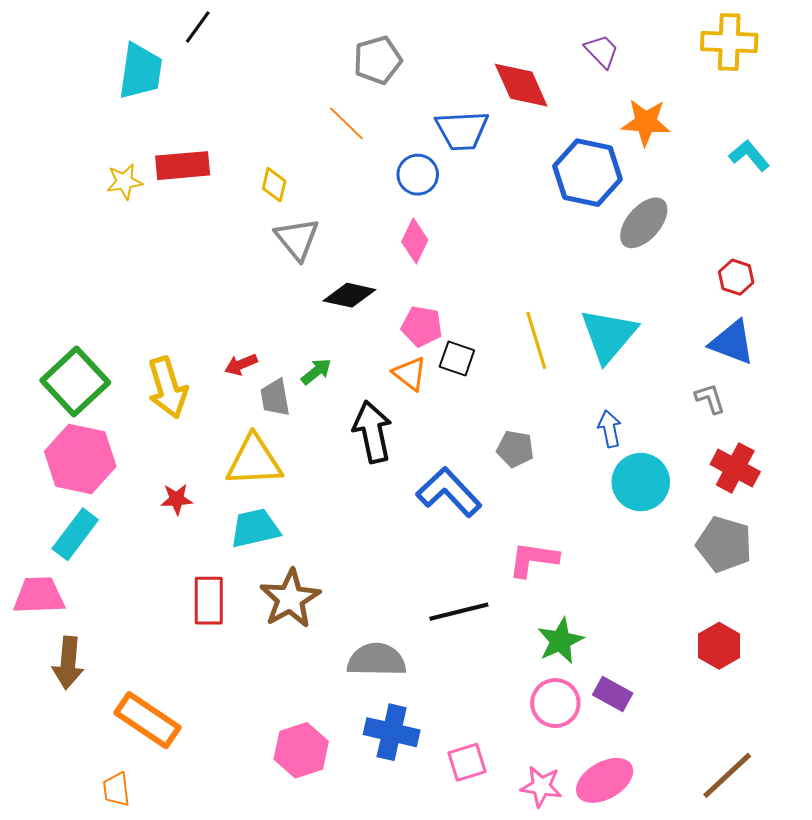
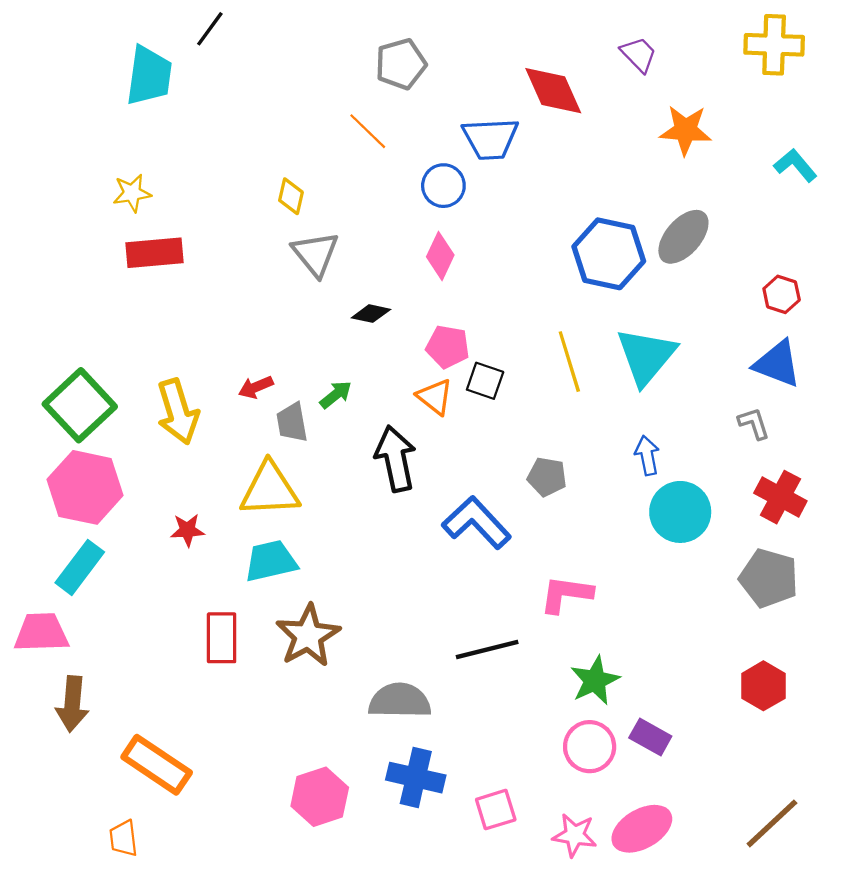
red rectangle: (183, 166) -> (154, 253), moved
blue hexagon: (588, 173) -> (609, 254), moved
black diamond: (349, 295) -> (371, 314), size x0.7

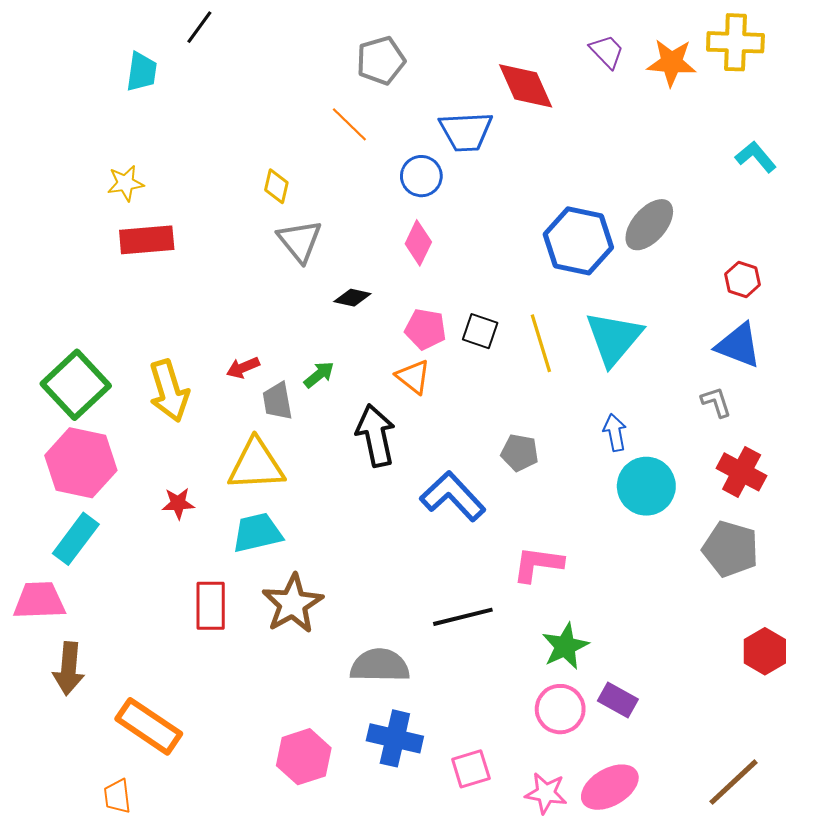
cyan trapezoid: (149, 76) -> (142, 72), size x0.7
orange star: (686, 130) -> (672, 63), moved
black square: (485, 381) -> (480, 331), moved
red hexagon: (763, 686) -> (765, 651), moved

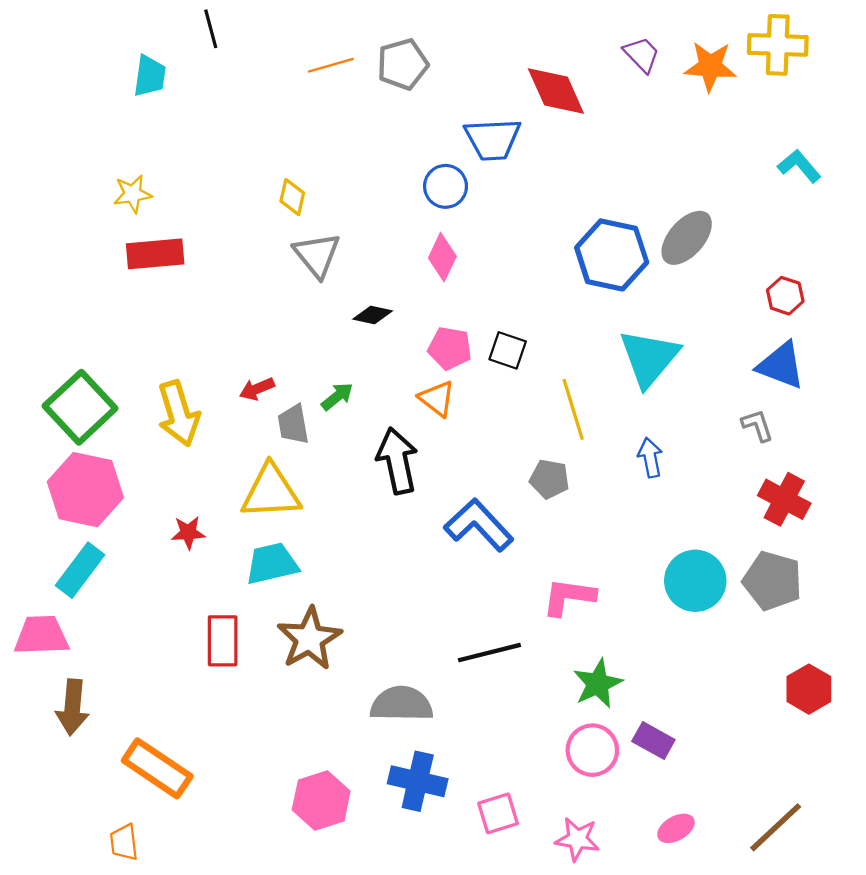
black line: (199, 27) -> (211, 29), turned -51
orange line: (349, 124) -> (331, 65), moved, turned -60
yellow line: (541, 343) -> (573, 409), moved
cyan circle: (646, 486) -> (695, 581), moved
pink ellipse: (610, 787) -> (676, 828), moved, size x0.6

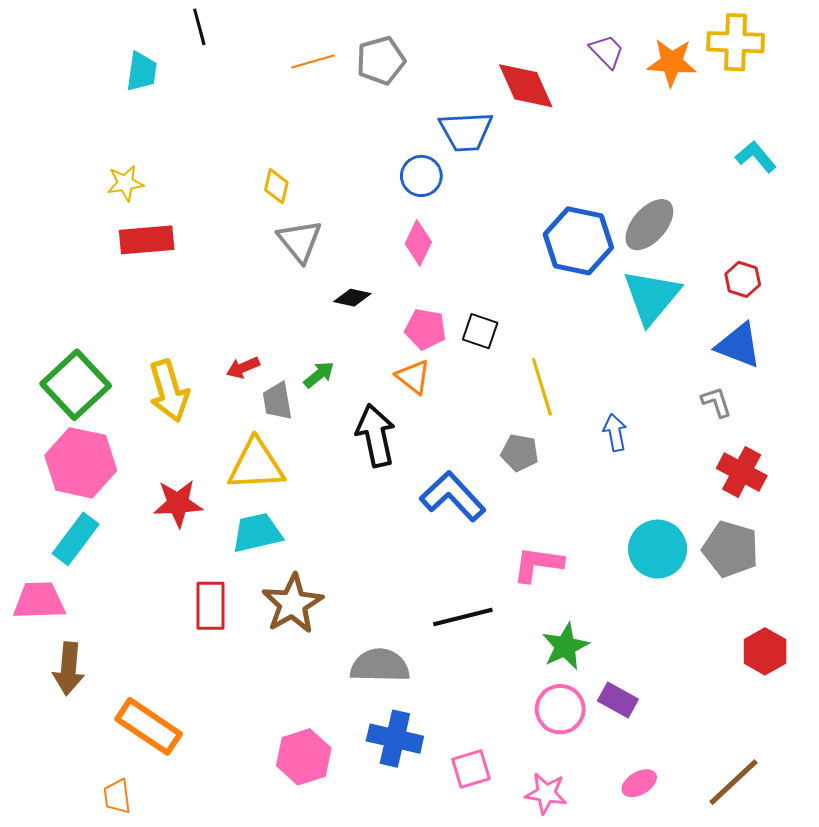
cyan triangle: (649, 358) -> (651, 297), moved
red star: (188, 533) -> (178, 503), size x1.5

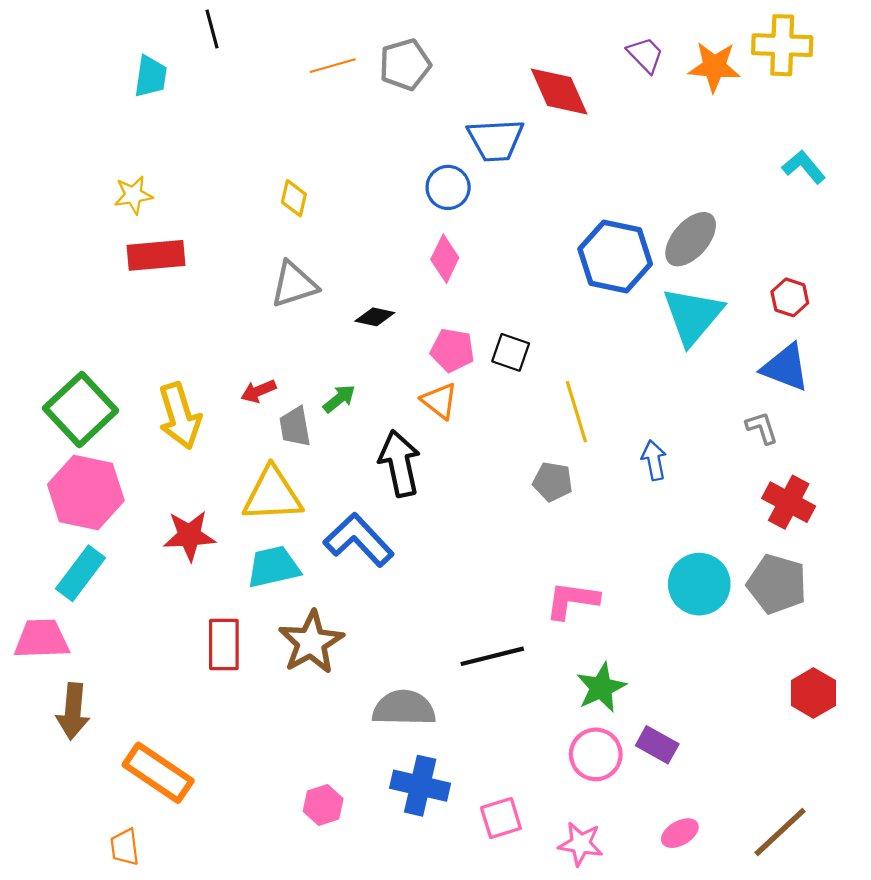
gray triangle: (300, 241) -> (294, 284), moved, turned 51
blue L-shape: (453, 496) -> (359, 540), moved
pink hexagon: (304, 757) -> (323, 805), size x0.7

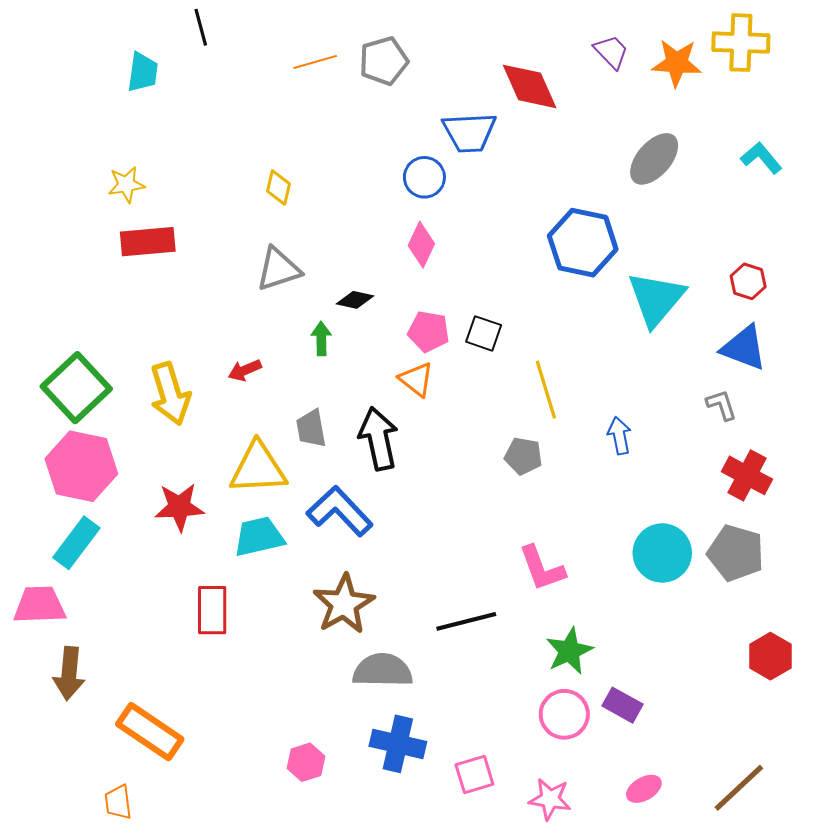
gray ellipse: (691, 239) -> (654, 159), moved
green arrow: (339, 399) -> (321, 339), moved, turned -52
gray trapezoid: (295, 427) -> (311, 428), moved
pink L-shape: (572, 600) -> (542, 568), turned -118
brown star: (311, 642) -> (344, 604), moved

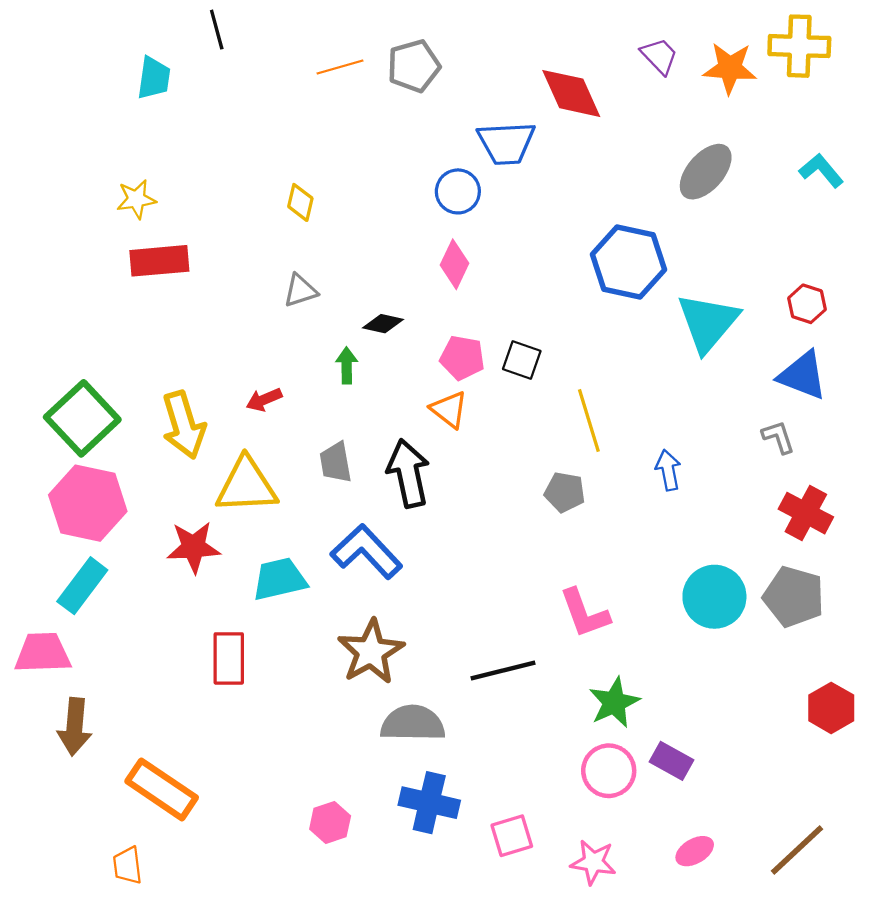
gray triangle: (278, 269) -> (300, 291), size x0.7
yellow triangle: (258, 468) -> (246, 486), moved

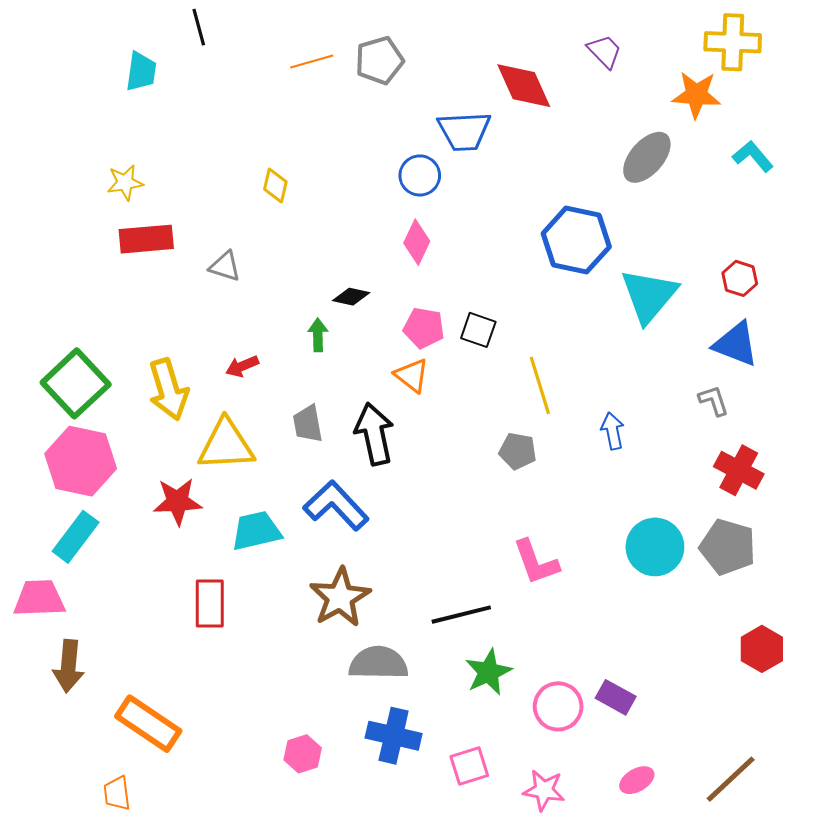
orange star: (730, 68) -> (696, 95), moved
gray triangle: (300, 291) -> (225, 266), moved, turned 36
green star: (614, 702) -> (488, 672), moved

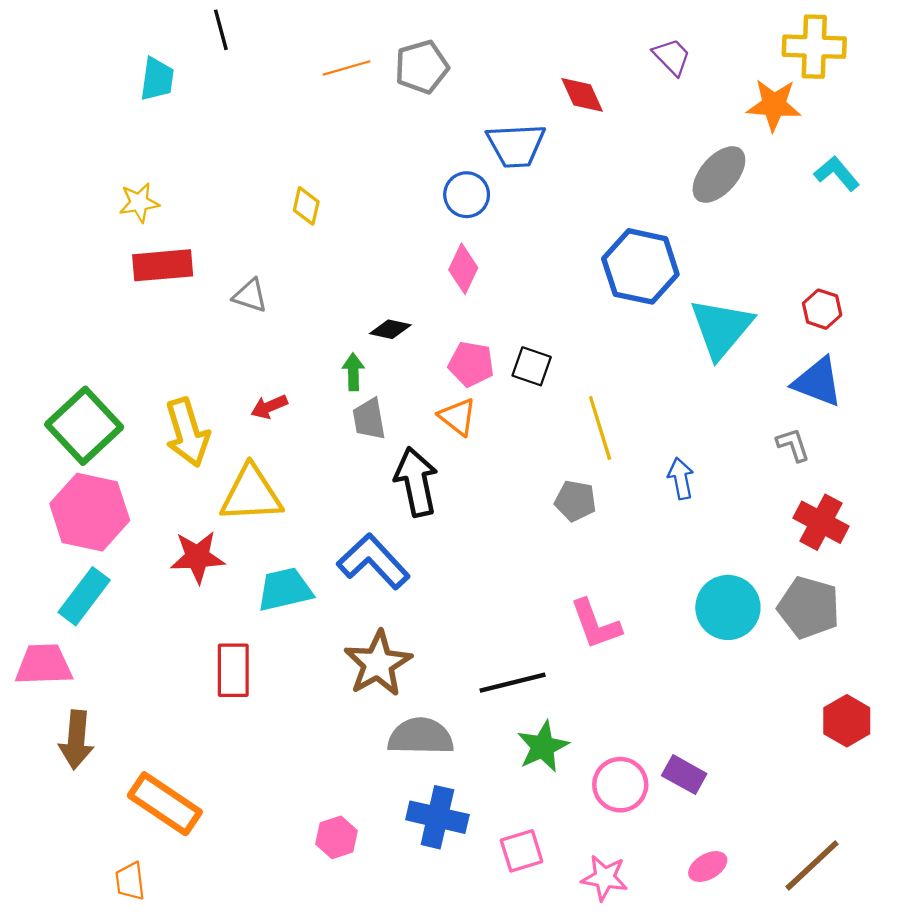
red diamond: (524, 86) -> (582, 95), size x0.7
gray trapezoid: (308, 424) -> (369, 419), moved

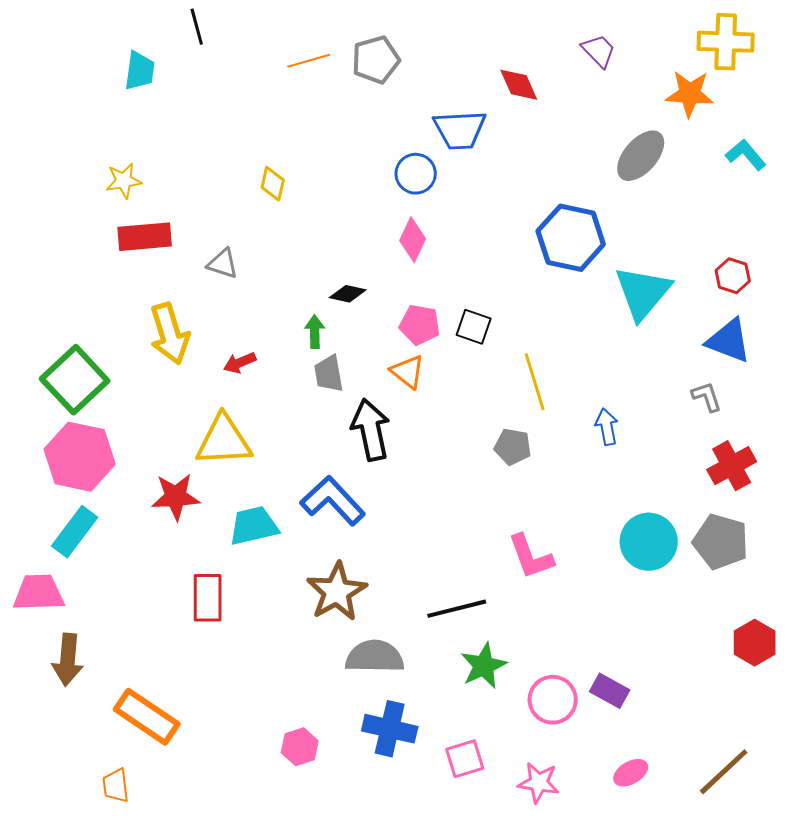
yellow arrow: (187, 432) -> (170, 334), moved
red cross: (821, 522) -> (732, 466), turned 33

